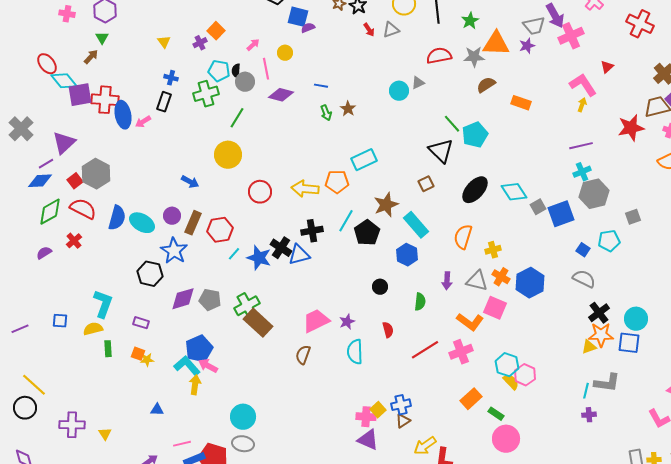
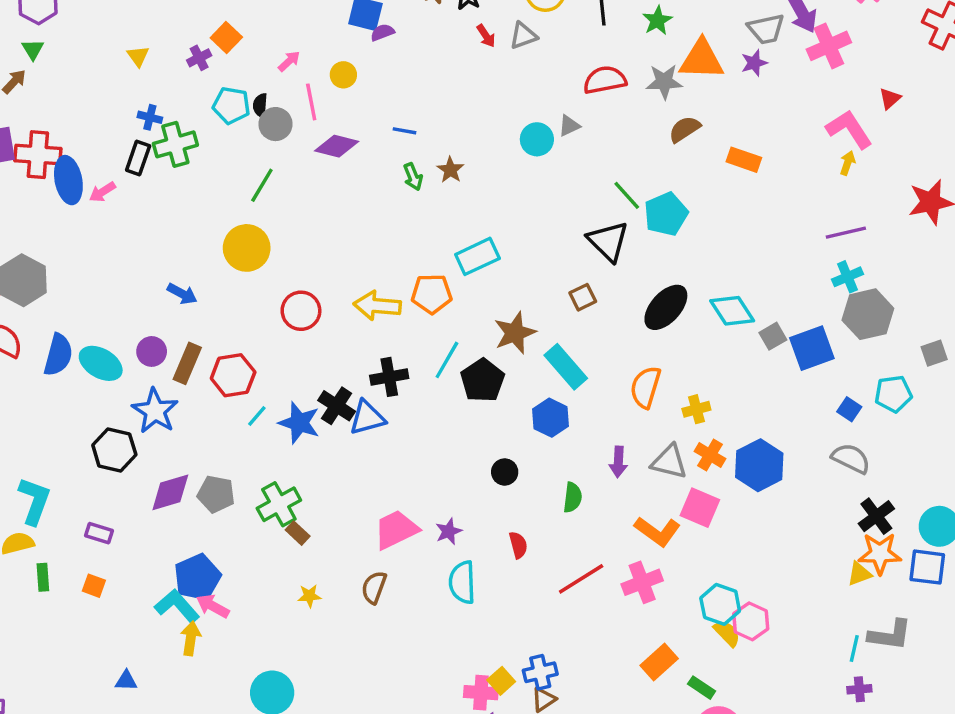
green cross: (206, 94) -> (175, 144), moved
brown rectangle: (258, 323) -> (298, 533), size x0.5
yellow star: (147, 360) -> (309, 596), moved

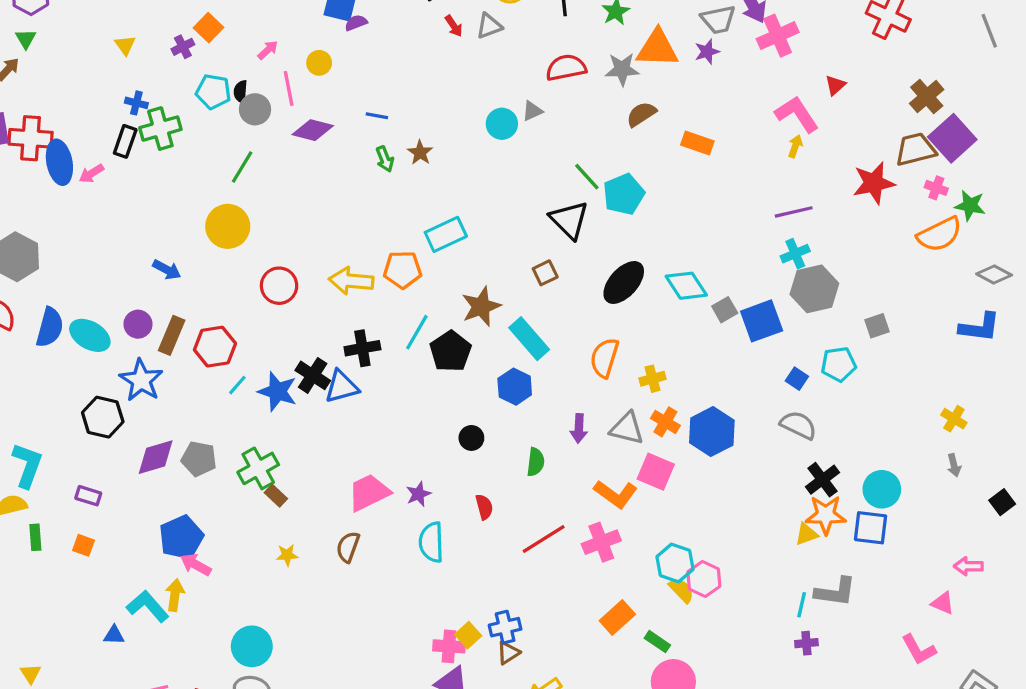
cyan L-shape: (177, 606) -> (148, 606), moved

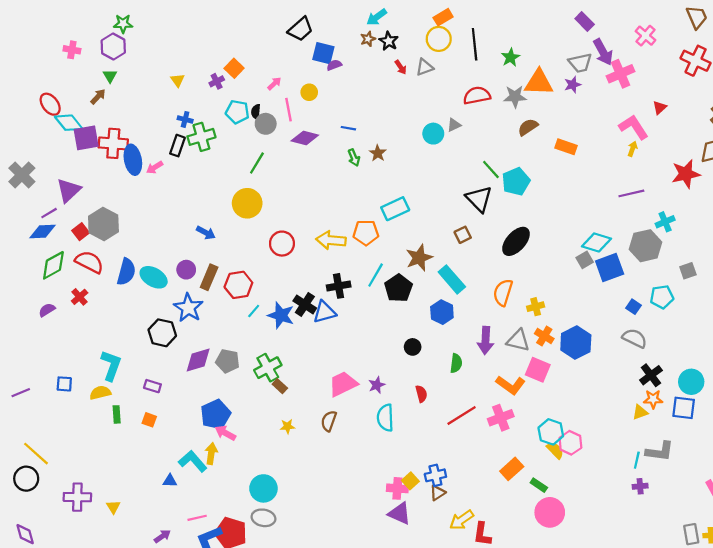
cyan cross: (795, 254) -> (665, 222), moved
cyan diamond: (686, 286) -> (597, 242), moved, turned -40
purple arrow: (579, 428) -> (486, 340), size x1.4
orange star: (826, 515) -> (653, 399), size x0.7

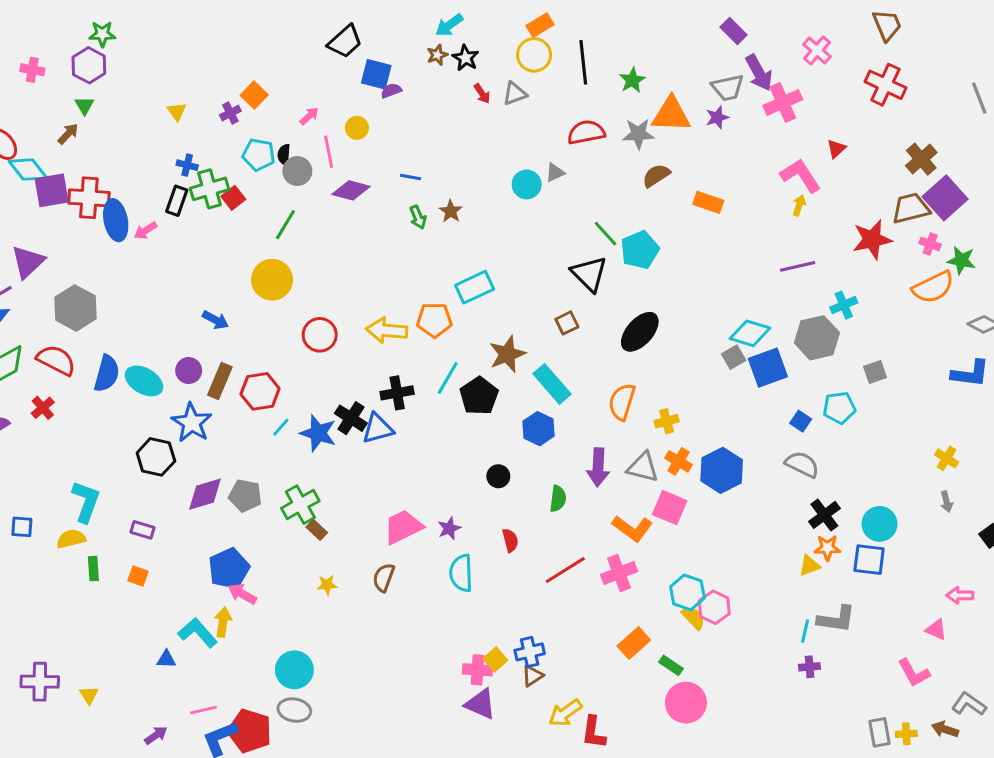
red square: (81, 232) -> (233, 198), moved

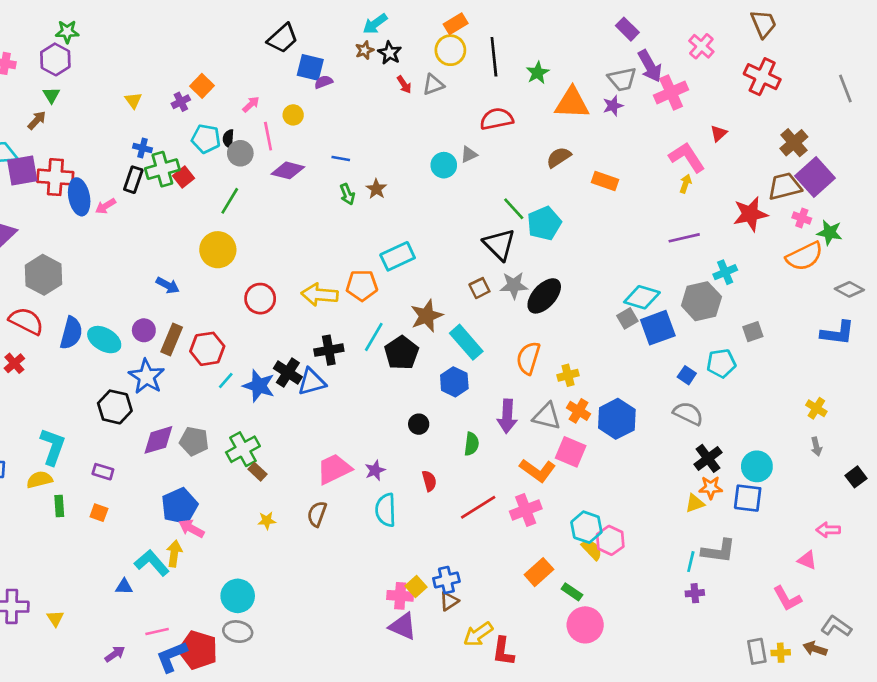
gray star: (638, 134) -> (514, 285), moved

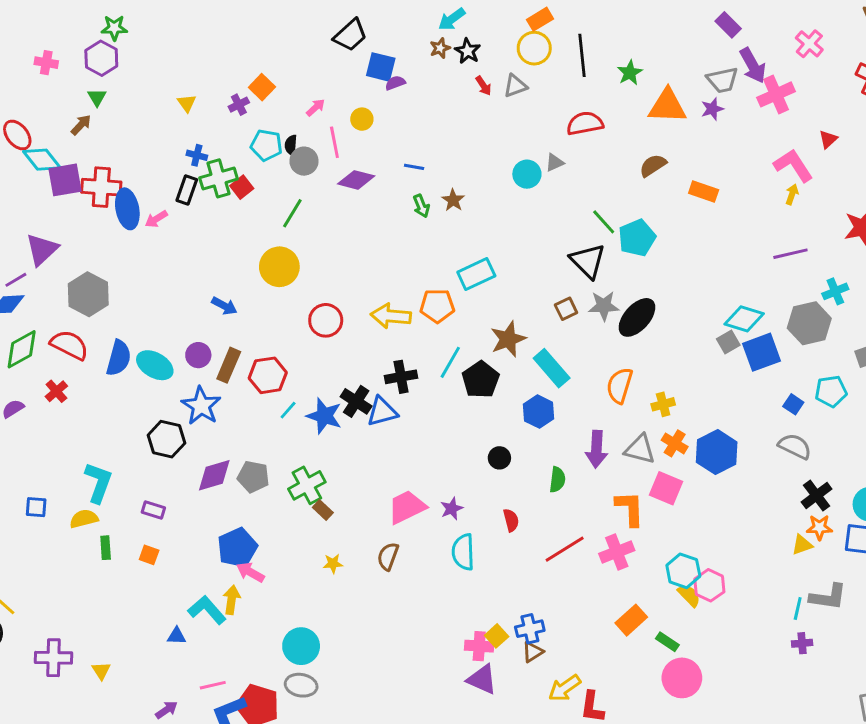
orange L-shape: (538, 470) -> (630, 509), turned -128

